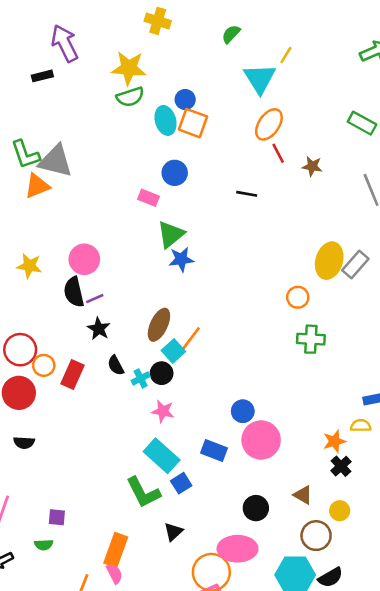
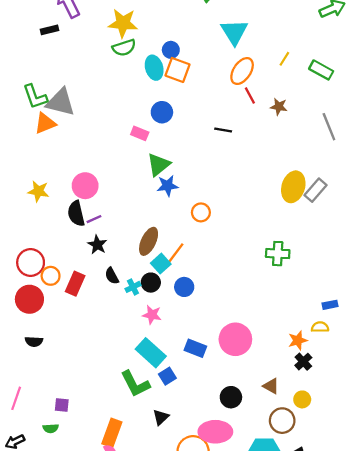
yellow line: (286, 55) -> (284, 59), moved
orange circle: (298, 297) -> (201, 212), moved
blue circle: (243, 411) -> (184, 287), moved

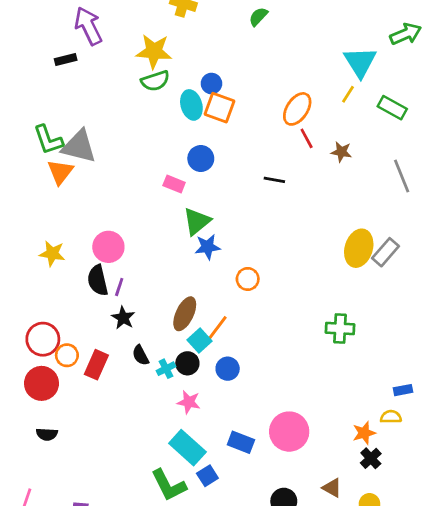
cyan triangle: (234, 32) -> (360, 62), moved
orange triangle: (45, 123) -> (60, 172), turned -30
purple line: (94, 219) -> (119, 287), turned -48

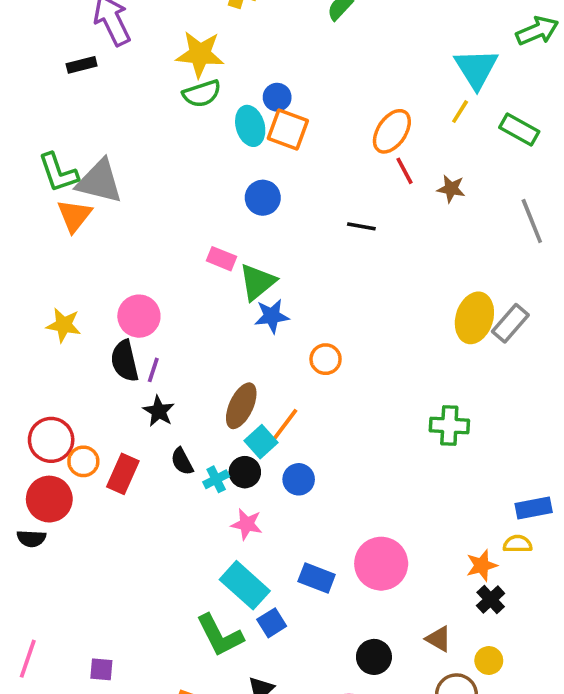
pink rectangle: (174, 184) -> (221, 259), moved
blue rectangle: (403, 390) -> (534, 508), size x1.4
black semicircle: (47, 434) -> (31, 539), moved

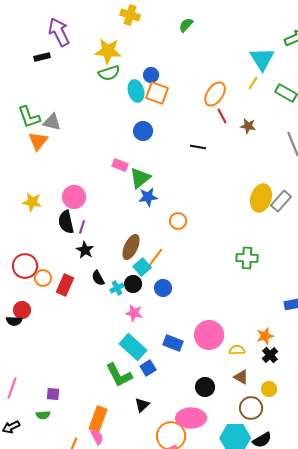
gray triangle: (100, 182) -> (52, 122), size x0.7
red circle: (49, 499) -> (22, 310), moved, size x0.7
yellow semicircle: (517, 544) -> (237, 350), moved

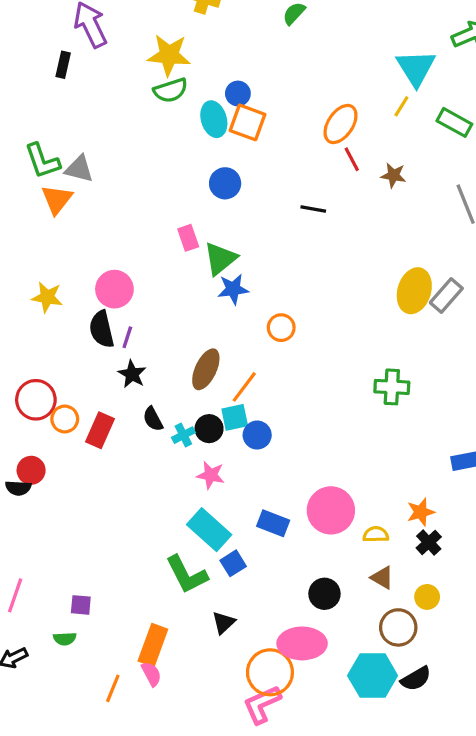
black rectangle: (42, 57) -> (63, 65), turned -63
pink rectangle: (120, 165) -> (188, 238), turned 49
cyan square: (142, 267) -> (235, 417), moved, turned 30

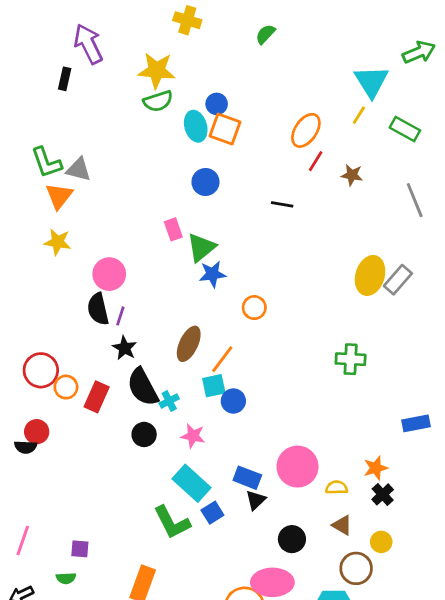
red line: (352, 159) -> (316, 161), turned 60
yellow star: (47, 297) -> (58, 242), moved
black semicircle: (153, 419) -> (143, 387), size x1.8
black circle: (209, 429) -> (144, 434), moved
black triangle: (223, 623) -> (256, 500), moved

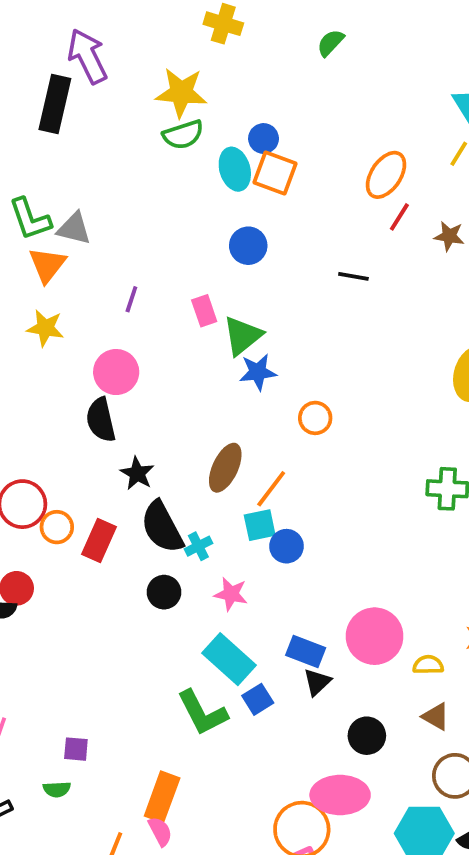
black rectangle: (65, 79) -> (55, 104), size x1.8
purple line: (120, 316) -> (131, 299), moved

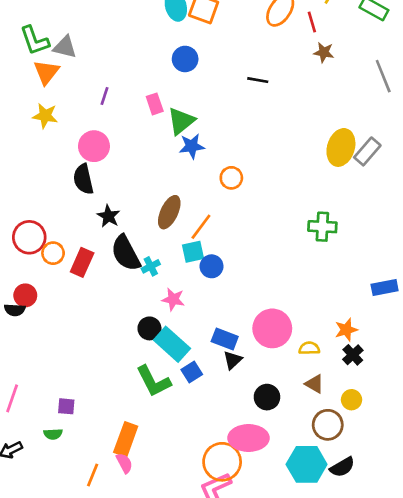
red line: (399, 217) -> (312, 22), moved, turned -48
black circle: (164, 592) -> (149, 328), moved

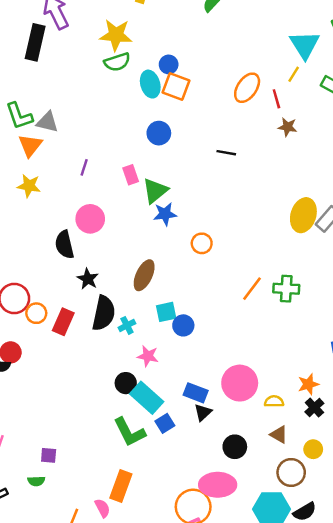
pink circle: (94, 146) -> (90, 219), moved
orange line: (201, 227) -> (252, 289), moved
black semicircle: (126, 253) -> (104, 313), turned -140
orange rectangle: (126, 439) -> (121, 486), moved

